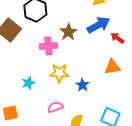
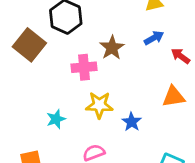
blue arrow: (98, 25) -> (154, 38), size x0.6

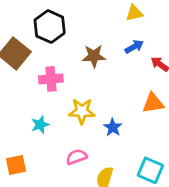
brown star: (112, 48) -> (94, 56), turned 30
pink cross: (84, 67) -> (51, 79), moved

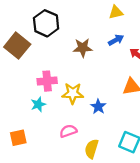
pink cross: (51, 79) -> (47, 81), moved

